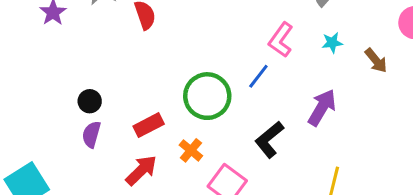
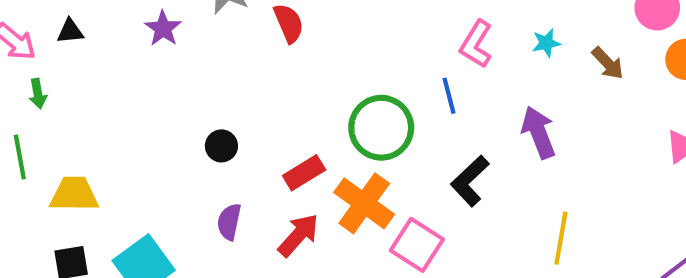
blue line: (258, 76) -> (449, 96), turned -48
purple arrow: (322, 108) -> (539, 132), turned -48
purple semicircle: (91, 134) -> (229, 222), moved
orange cross: (191, 150) -> (364, 203), size x1.8

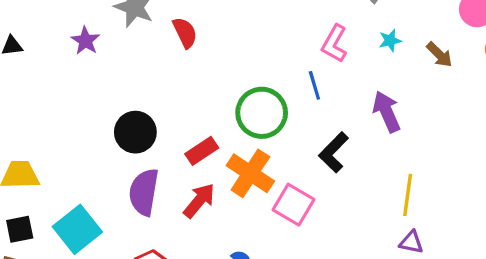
black circle: (221, 146) -> (135, 132), size x1.6
purple semicircle: (229, 222) -> (144, 192), size x1.6

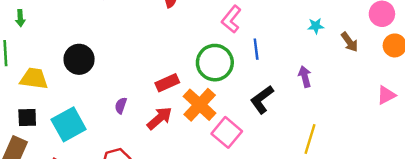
pink L-shape: (334, 44) -> (231, 19), moved
purple arrow: (387, 112) -> (305, 77), size x0.7
black circle: (135, 132) -> (79, 59), moved
purple semicircle: (144, 192) -> (121, 106), size x0.5

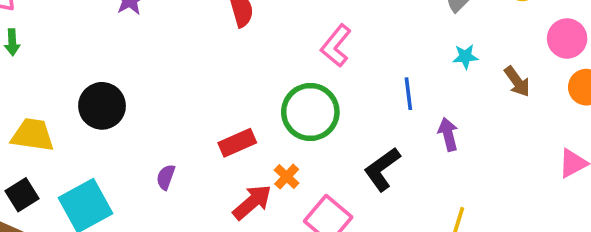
blue line: (256, 49) -> (408, 94), moved
orange cross: (200, 105) -> (287, 177), size x0.5
black square: (27, 117) -> (22, 195), turned -30
red arrow: (160, 118) -> (252, 202), moved

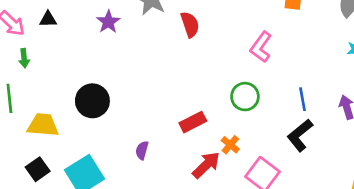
blue line: (408, 94) -> (302, 99), moved
green circle: (310, 112) -> (245, 97), size x0.7

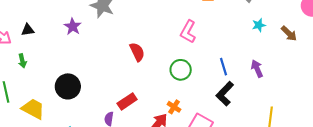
red semicircle: (190, 24) -> (137, 52), moved
green arrow: (24, 58) -> (22, 61), moved
red rectangle: (193, 122) -> (127, 101), moved
yellow trapezoid: (43, 125) -> (33, 109), turned 30

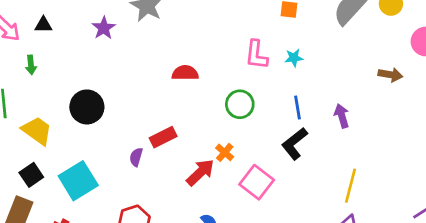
cyan star: (259, 25) -> (294, 58), moved
pink L-shape: (188, 32) -> (256, 55), turned -30
brown arrow: (289, 34) -> (390, 75), turned -42
red semicircle: (137, 52) -> (185, 73), turned -72

